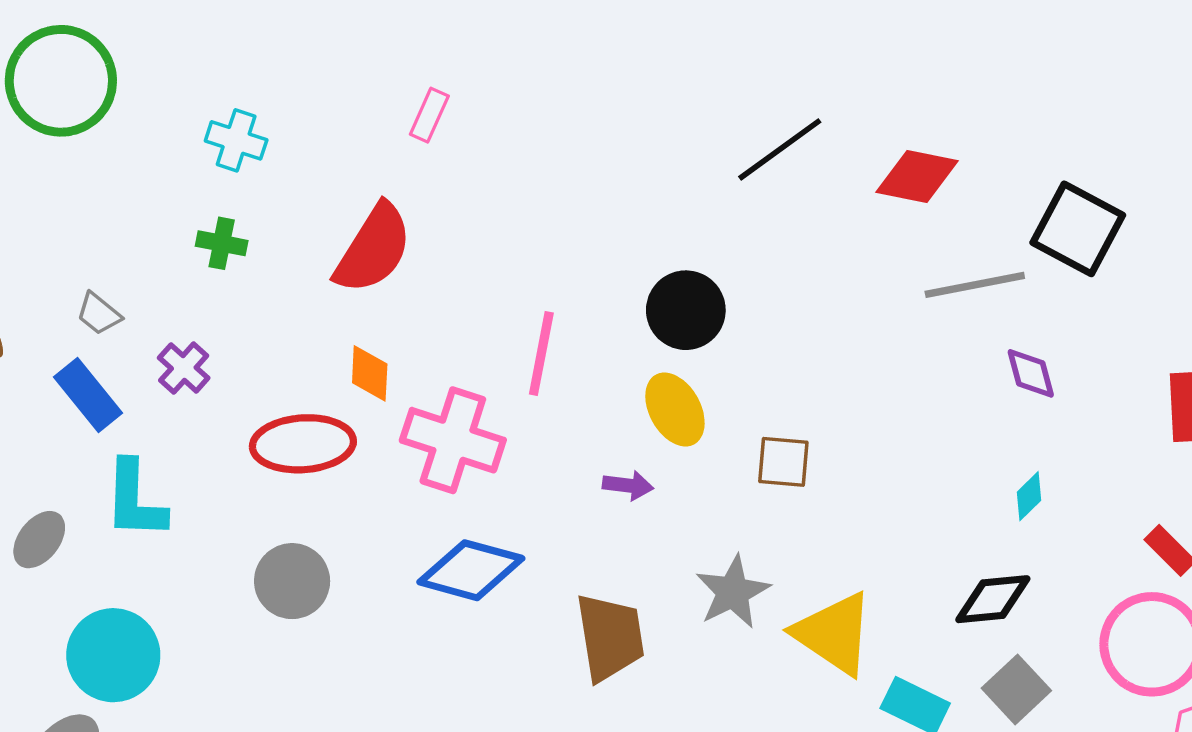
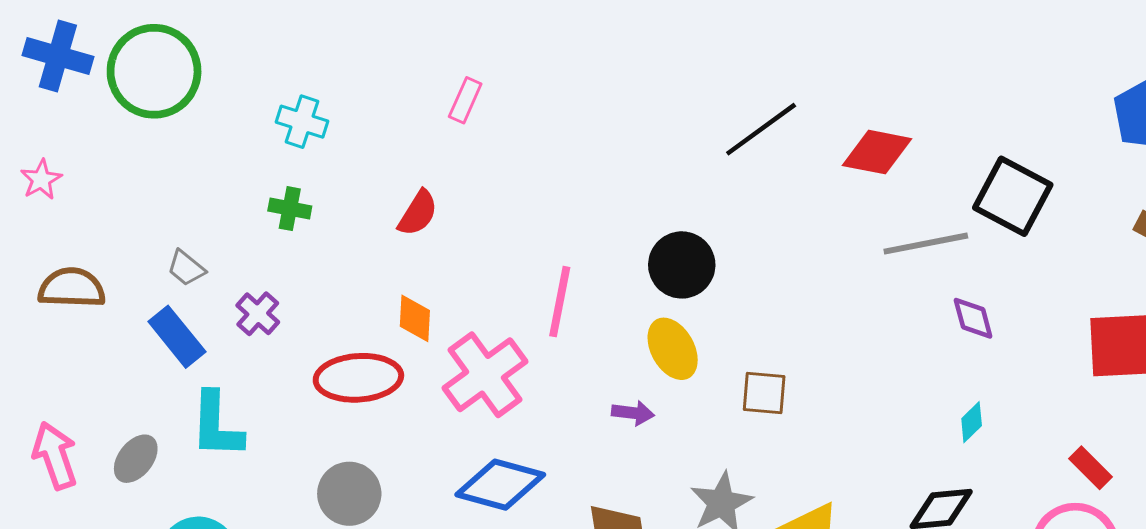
red semicircle: (373, 249) -> (418, 213), size x0.6
pink cross: (453, 440) -> (485, 375), turned 36

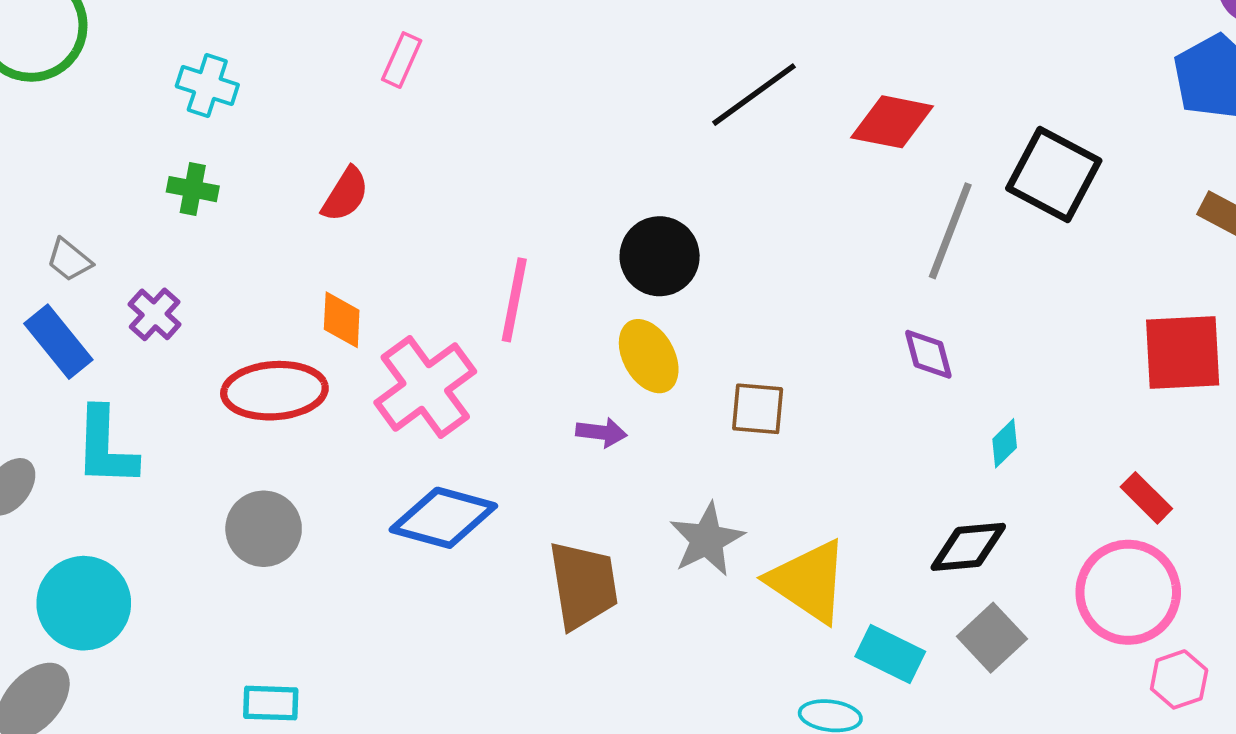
gray line: (926, 244) -> (950, 231), turned -58
purple diamond: (973, 318) -> (928, 354), moved

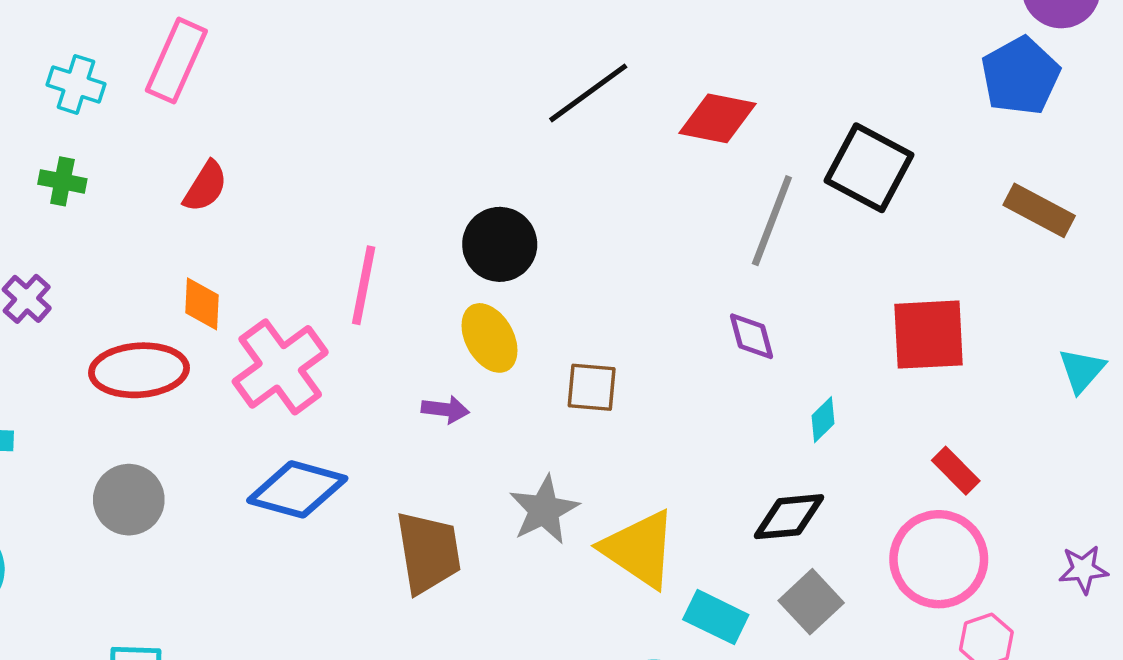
pink rectangle: (402, 60) -> (176, 61), moved, size x1.6
red square: (1183, 353) -> (929, 335), moved

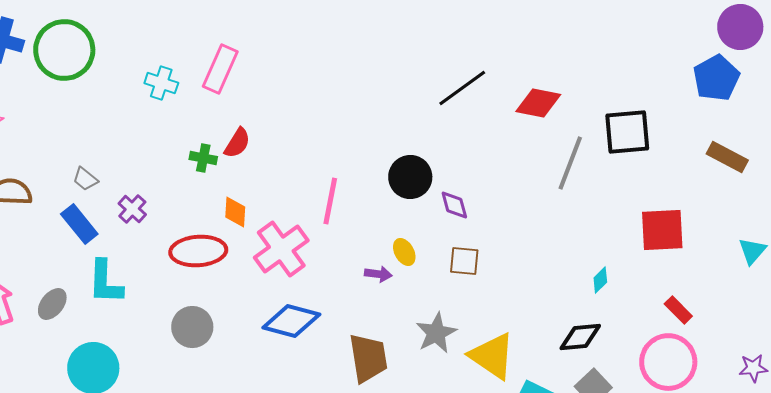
black square: (869, 168) -> (627, 132), turned -33
green cross: (62, 181) -> (203, 158), moved
purple diamond: (752, 336) -> (454, 205), moved
yellow ellipse: (490, 338) -> (404, 252), moved, size x0.7

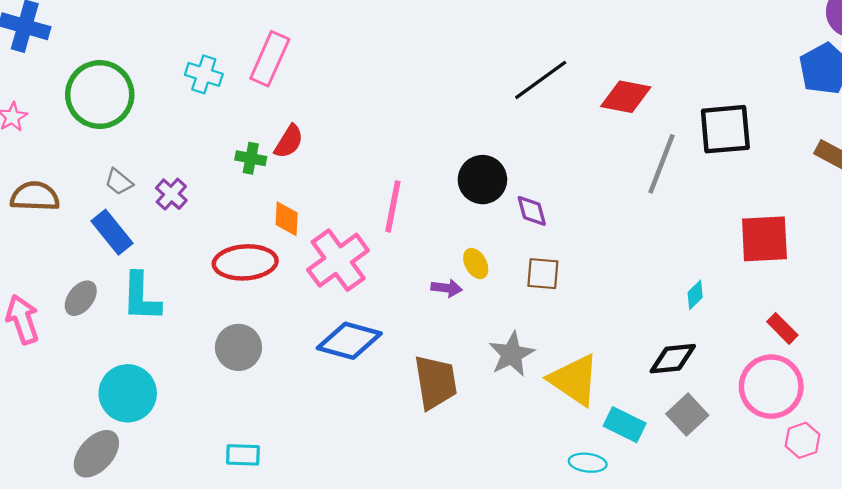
green circle: (64, 50) -> (100, 95), moved
purple cross: (132, 209) -> (171, 194), moved
gray ellipse: (52, 304) -> (81, 298), moved

